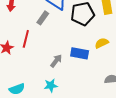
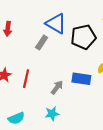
red line: (26, 39) -> (26, 79), moved

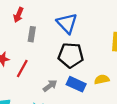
black pentagon: (83, 37) -> (71, 55), moved
gray rectangle: (42, 42) -> (32, 34), moved, turned -40

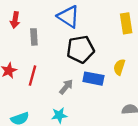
yellow semicircle: (102, 79) -> (119, 67), turned -48

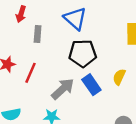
blue rectangle: (93, 79) -> (91, 85), turned 36
gray arrow: (66, 87) -> (63, 89), size x1.5

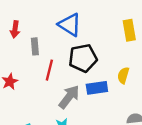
red line: (31, 73) -> (49, 70), moved
blue rectangle: (91, 85) -> (97, 88), turned -54

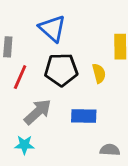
yellow semicircle: (123, 75) -> (99, 73), moved, turned 140
blue rectangle: (97, 88) -> (84, 116), moved

